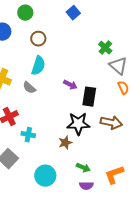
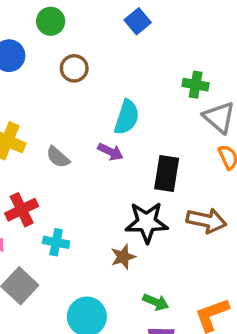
green cross: (105, 48) -> (196, 85), turned -32
cyan semicircle: (38, 66) -> (127, 117), moved
purple arrow: (70, 85) -> (110, 152), moved

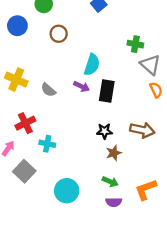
black rectangle: (167, 173) -> (107, 91), moved
black star: (147, 222) -> (104, 131), size x0.6
brown star: (123, 257) -> (114, 153), moved

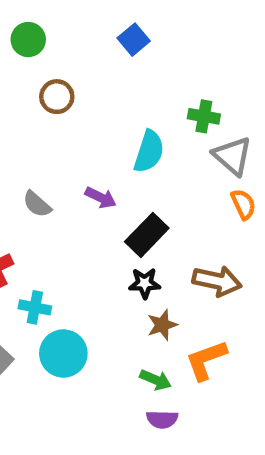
cyan semicircle: (92, 65) -> (149, 151), moved
black rectangle: (107, 91) -> (147, 235), moved, turned 35
orange L-shape: (146, 190) -> (206, 360), moved
cyan circle: (67, 191) -> (63, 353), moved

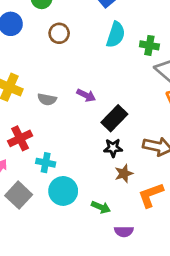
cyan semicircle: (149, 151) -> (116, 35), moved
gray semicircle: (37, 204) -> (47, 99), turned -30
green arrow: (156, 380) -> (101, 207), moved

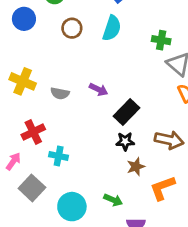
cyan semicircle: (116, 35) -> (112, 28), moved
cyan circle: (63, 191) -> (72, 207), moved

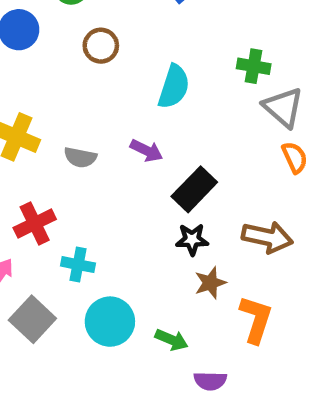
cyan semicircle: (112, 28) -> (174, 87), moved
orange L-shape: (162, 188) -> (256, 319), turned 128
cyan circle: (72, 207) -> (110, 322), moved

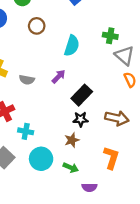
purple arrow: (146, 151) -> (59, 76), turned -72
brown star: (210, 283) -> (72, 140), moved

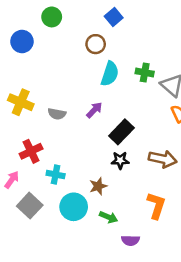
brown circle: (37, 26) -> (96, 44), moved
green cross: (110, 36) -> (145, 72), moved
brown star: (72, 140) -> (98, 186), moved

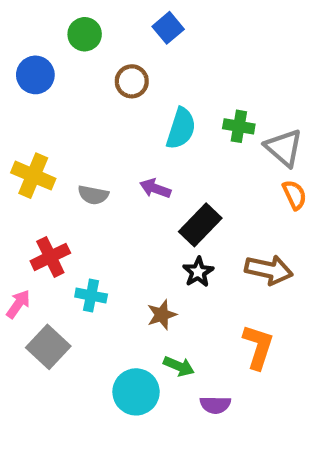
blue square: (114, 17) -> (168, 28), moved
brown circle: (96, 44) -> (132, 81), moved
purple arrow: (94, 110) -> (155, 188), turned -114
black star: (120, 160) -> (198, 272), turned -30
cyan circle: (74, 207) -> (136, 392), moved

